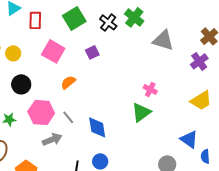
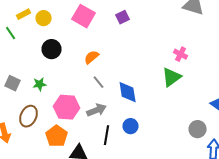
orange semicircle: (68, 82) -> (92, 57), moved
pink hexagon: (41, 112) -> (67, 107), moved
gray arrow: (52, 139) -> (97, 110), moved

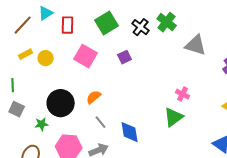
green line: (11, 33) -> (13, 85), moved, turned 32
black circle: (52, 49) -> (61, 103), moved, size x1.4
gray square: (13, 83) -> (17, 109), moved

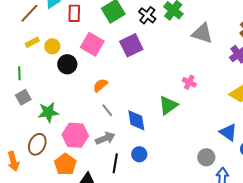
purple square: (125, 57) -> (131, 45), size x1.6
black circle: (61, 103) -> (67, 64), moved, size x0.7
gray square: (17, 109) -> (23, 97), turned 35
green triangle: (174, 117) -> (168, 105), moved
green star: (42, 124) -> (48, 112), size x1.5

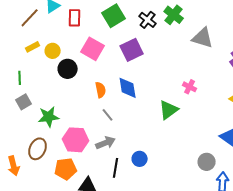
orange semicircle: (100, 85) -> (101, 90), turned 119
blue diamond: (136, 120) -> (128, 88), moved
orange pentagon: (65, 164) -> (66, 169), turned 30

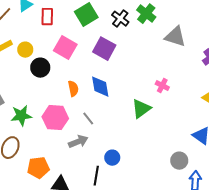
purple square: (132, 50) -> (104, 49), turned -35
gray line: (108, 115) -> (88, 119), moved
pink hexagon: (76, 140) -> (55, 118), moved
black line: (116, 168) -> (96, 176), moved

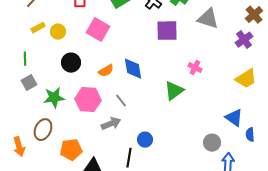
purple square: (104, 49) -> (167, 31), moved, turned -30
black circle: (40, 68) -> (71, 63), moved
orange semicircle: (73, 89) -> (106, 71), turned 70

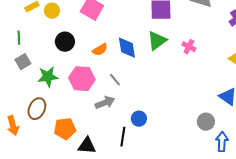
green triangle: (174, 91) -> (157, 41), moved

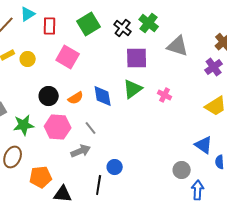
black circle: (65, 42) -> (49, 96), moved

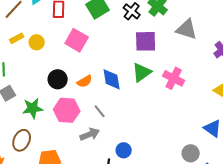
pink cross: (165, 95) -> (174, 78), size x1.5

